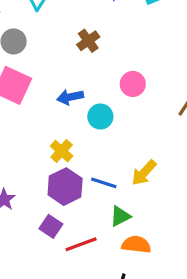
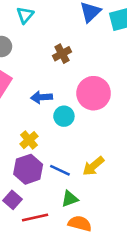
pink circle: (133, 84) -> (94, 93), size x1.6

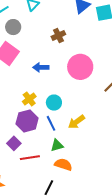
cyan circle: (64, 116) -> (54, 103), moved
blue line: (60, 170) -> (51, 123), turned 35

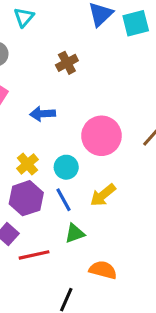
pink circle: (80, 67) -> (101, 136), moved
orange semicircle: (63, 164) -> (103, 270), moved

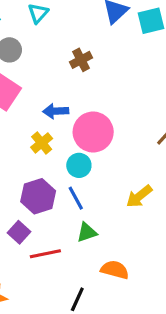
pink circle: (101, 136) -> (93, 132), moved
yellow cross: (27, 164) -> (42, 143), moved
yellow arrow: (103, 195) -> (139, 196), moved

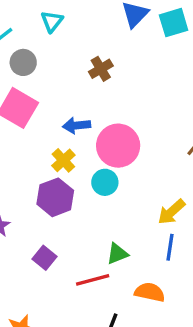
purple hexagon: (38, 196) -> (55, 197), moved
blue line: (76, 198) -> (170, 247), moved, turned 40
red line: (45, 254) -> (93, 280), moved

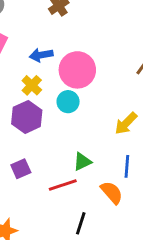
blue line: (170, 247) -> (127, 166), moved
purple square: (44, 258) -> (21, 169), turned 30
orange semicircle: (150, 292) -> (112, 192), turned 40

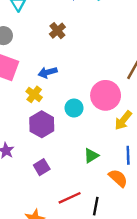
pink circle: (77, 70) -> (106, 95), moved
yellow cross: (32, 85) -> (34, 94), moved
red line: (63, 185) -> (70, 198), moved

